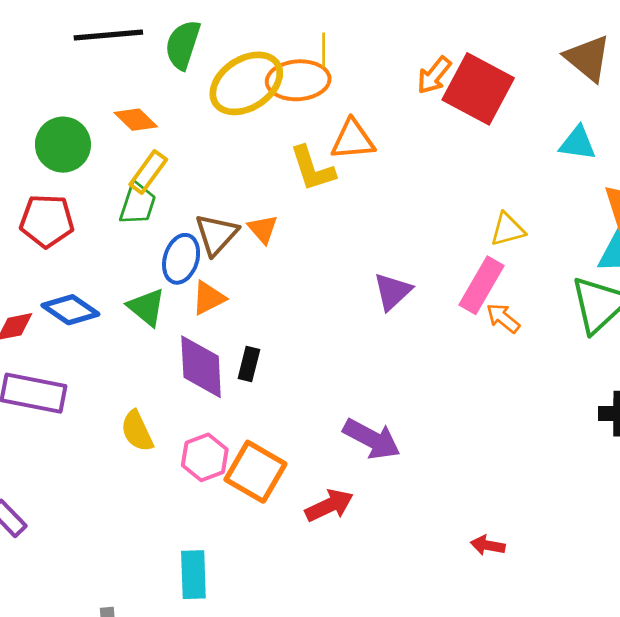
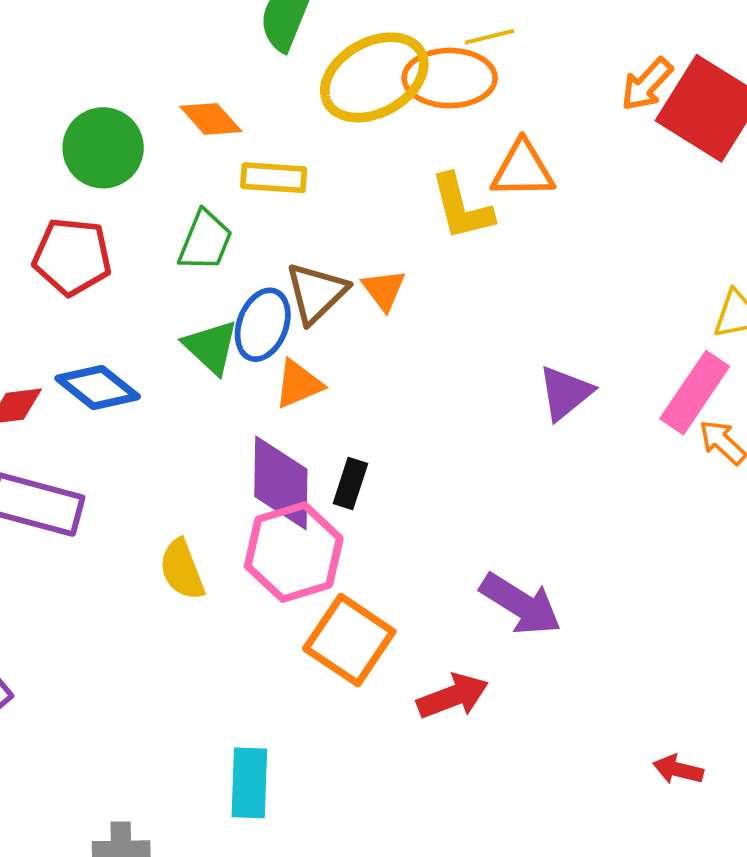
yellow line: (324, 50) -> (489, 37), turned 72
yellow rectangle: (148, 172) -> (274, 178), moved, turned 54
green triangle: (146, 307) -> (211, 347), moved
pink hexagon: (205, 457) -> (294, 552), moved, size x1.4

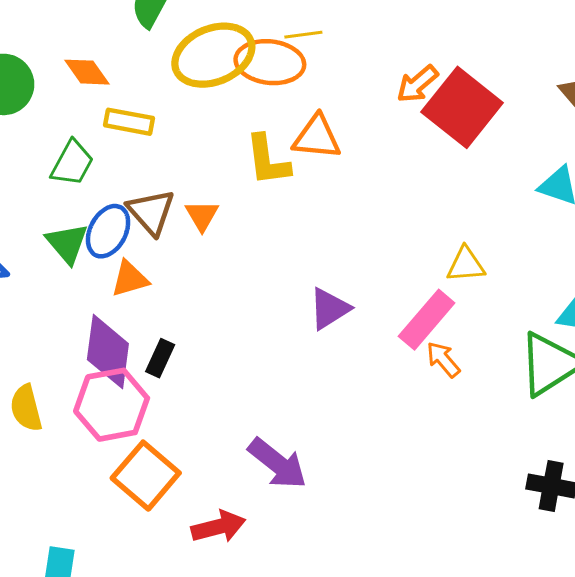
brown triangle: (316, 293) -> (151, 212), turned -34

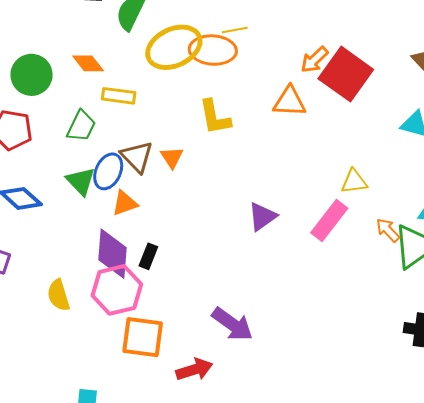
orange triangle: (317, 137) -> (290, 102), moved
orange arrow: (443, 359) -> (388, 230), moved
orange square: (146, 476) -> (143, 337), turned -30

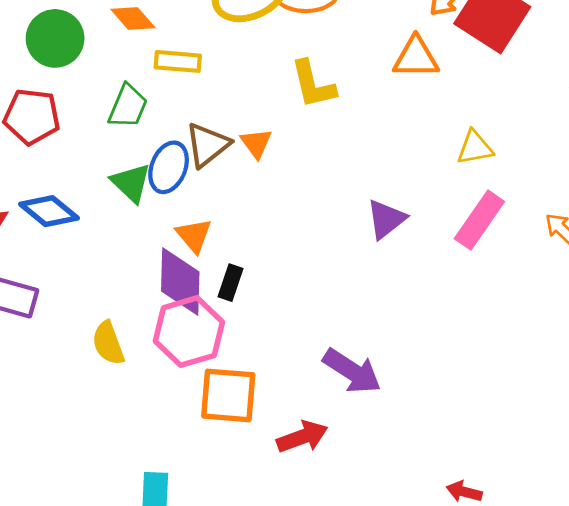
brown triangle: (137, 157) -> (207, 145), turned 39
yellow triangle: (354, 182) -> (475, 148), moved
orange triangle: (125, 203) -> (194, 235), moved, turned -48

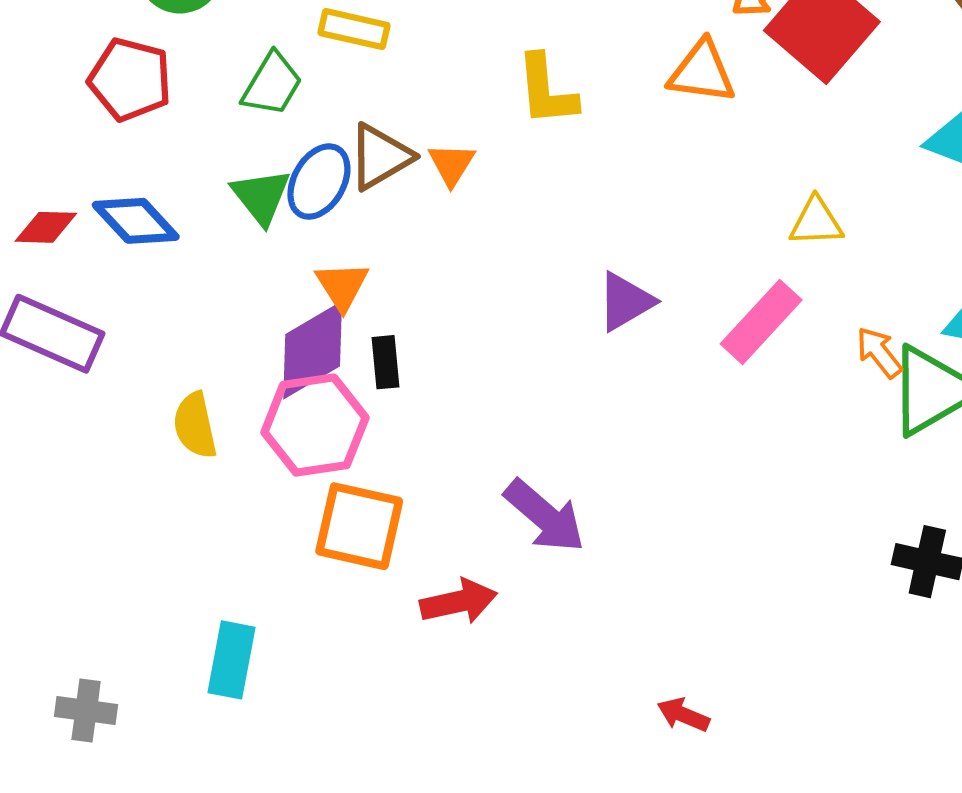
yellow triangle: (475, 148) -> (816, 222), moved
purple diamond: (180, 281) -> (313, 350), turned 50
black rectangle: (230, 283) -> (386, 362), turned -32

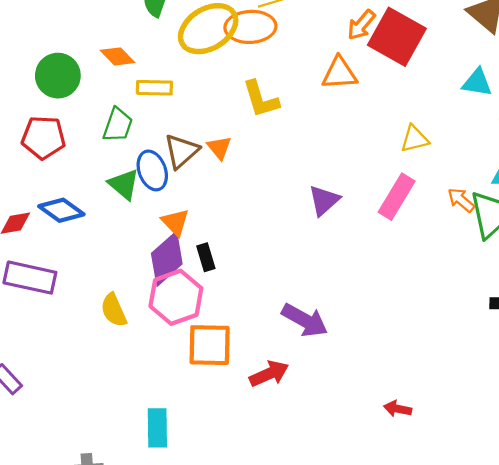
blue ellipse: (319, 182) -> (152, 170), turned -39

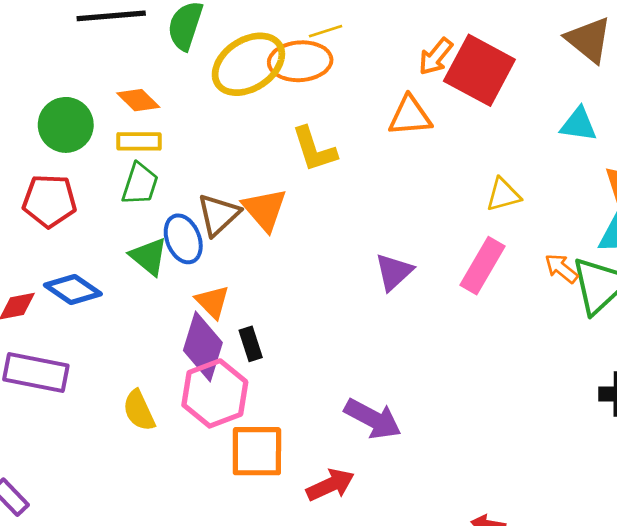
yellow rectangle: (154, 88) -> (139, 141), moved
orange triangle: (219, 148) -> (265, 209), size x1.5
purple diamond: (167, 259) -> (203, 346), turned -30

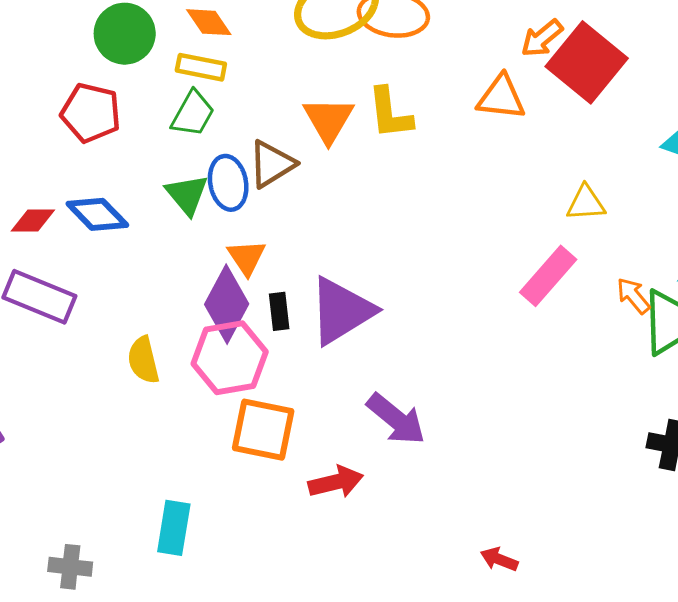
orange triangle: (265, 209) -> (328, 120), moved
purple triangle: (394, 272) -> (341, 311), moved, size x1.6

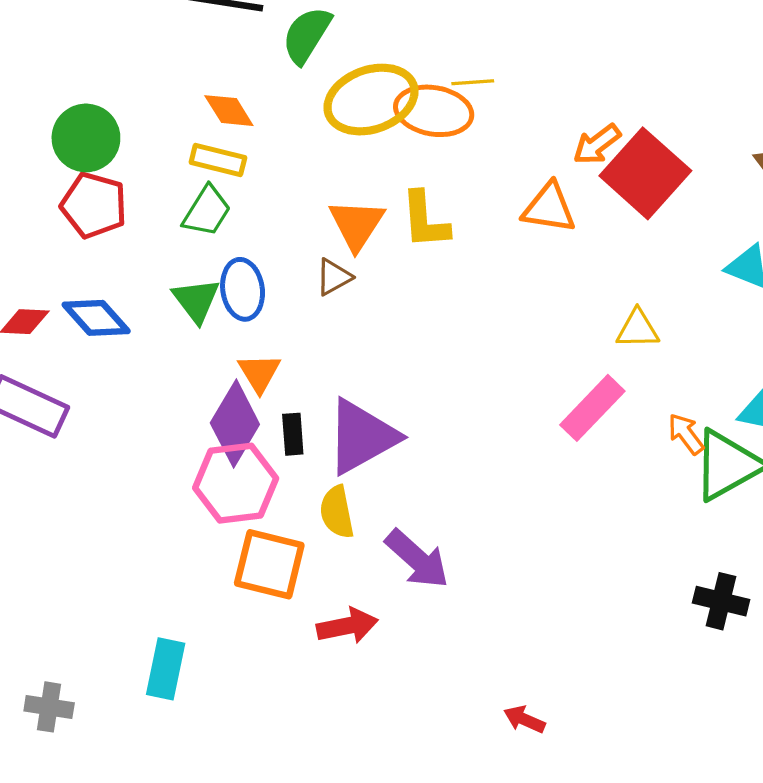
green circle: (125, 34) -> (86, 138), moved
brown triangle: (272, 164) -> (334, 277), moved, size x0.7
yellow semicircle: (143, 360) -> (337, 512), moved

